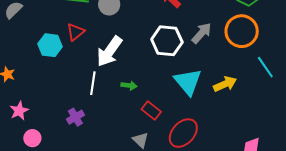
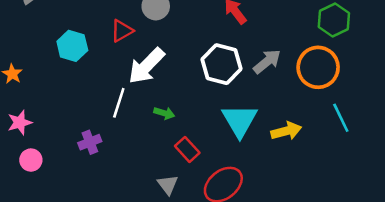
red triangle: (75, 32) -> (122, 31), moved

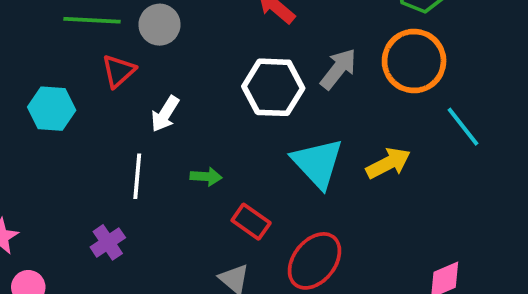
white arrow: (146, 66) -> (165, 114), size x0.6

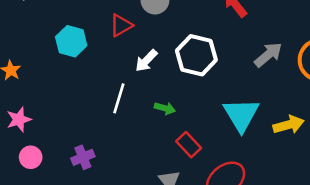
white hexagon: (273, 87) -> (196, 55), moved
purple cross: (108, 242) -> (83, 157), moved

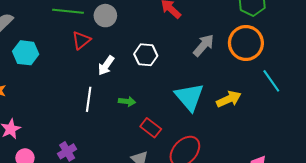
cyan hexagon: (71, 41) -> (26, 53), moved
white hexagon: (196, 55) -> (146, 55), size x0.7

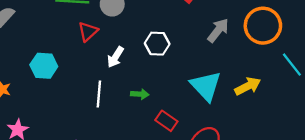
cyan hexagon: (26, 53) -> (44, 66), moved

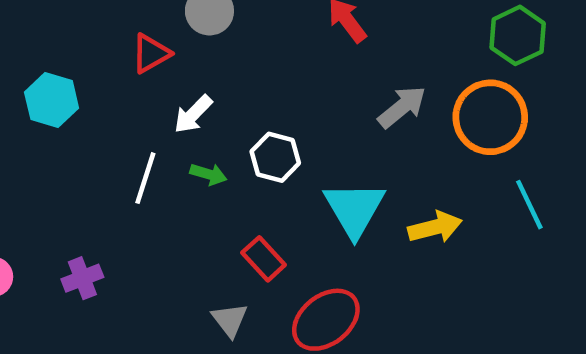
white hexagon: (157, 44) -> (275, 157), moved
green arrow: (140, 94) -> (208, 174), moved

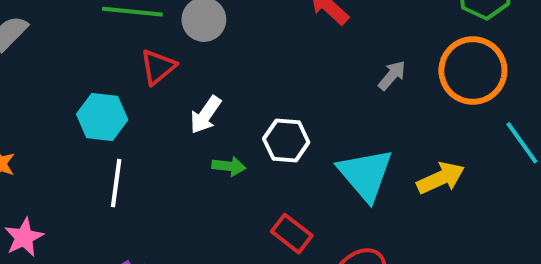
cyan hexagon: (52, 100) -> (102, 117), moved
gray arrow: (402, 107) -> (392, 75), size x0.7
white line: (145, 178) -> (116, 183), moved

